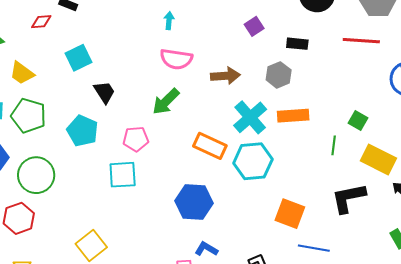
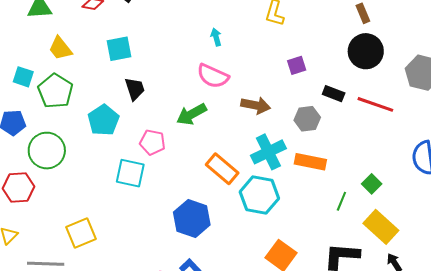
cyan arrow: (169, 21) -> (216, 37), turned -36
red line: (361, 41) -> (375, 104), moved

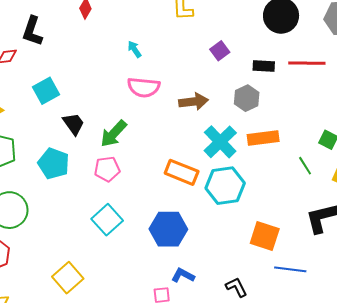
green arrow: (191, 114) -> (114, 134), moved
cyan square: (130, 173) -> (107, 220), moved, turned -36
green line: (341, 201) -> (305, 166), turned -36

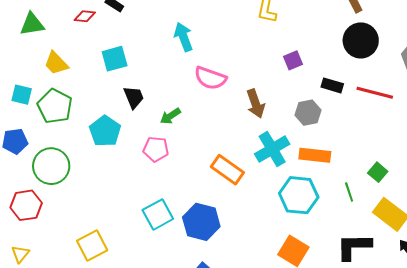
cyan arrow: (134, 49) -> (183, 37), moved, size x1.6
brown arrow: (193, 102) -> (256, 104), turned 64
green arrow: (114, 134) -> (170, 116), size x0.7
cyan hexagon: (225, 186) -> (299, 195), moved
cyan square: (107, 220) -> (158, 214), moved

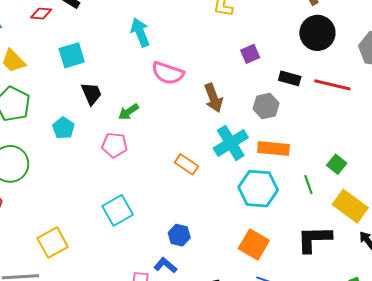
cyan pentagon: (105, 131) -> (63, 128), size x0.7
orange rectangle: (227, 170) -> (186, 164), size x0.7
blue hexagon: (201, 222) -> (179, 235), moved, size x0.6

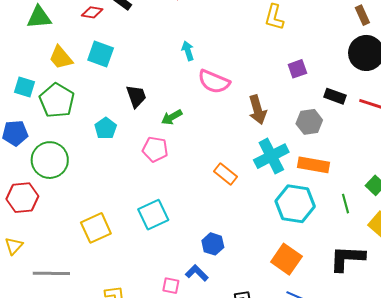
cyan arrow: (140, 32) -> (188, 51), moved, size x0.7
cyan square: (72, 55) -> (101, 54), moved, turned 32
yellow square: (53, 243) -> (96, 228), moved

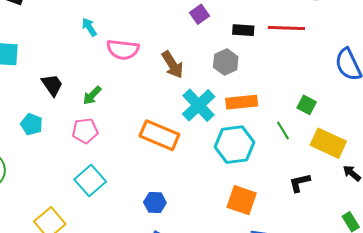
orange rectangle: (225, 174) -> (159, 135), size x1.6
cyan square: (153, 215) -> (90, 181), moved
blue hexagon: (213, 244) -> (155, 203), moved
black L-shape: (347, 258) -> (300, 183), size x0.6

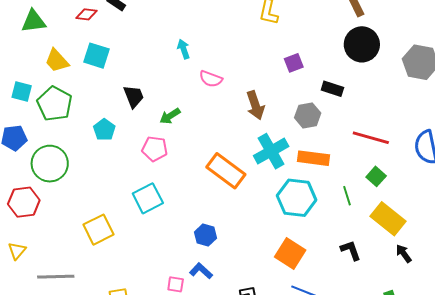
red line: (286, 28) -> (371, 138), moved
pink semicircle: (123, 50) -> (211, 79), size x0.7
black L-shape: (300, 183) -> (351, 250), turned 70

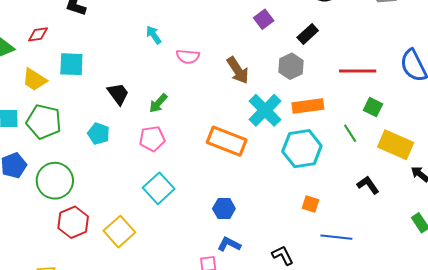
red diamond: (86, 14) -> (38, 34), moved
black rectangle: (332, 89) -> (308, 34), turned -45
red hexagon: (24, 202) -> (73, 222), moved
orange square: (290, 253) -> (310, 204), size x0.6

